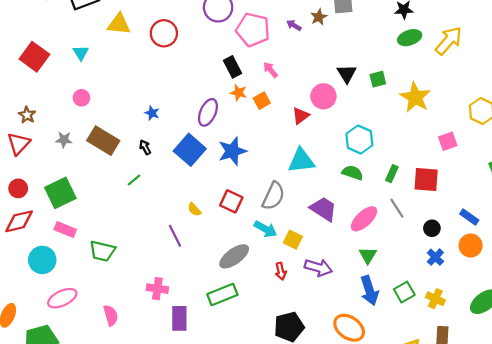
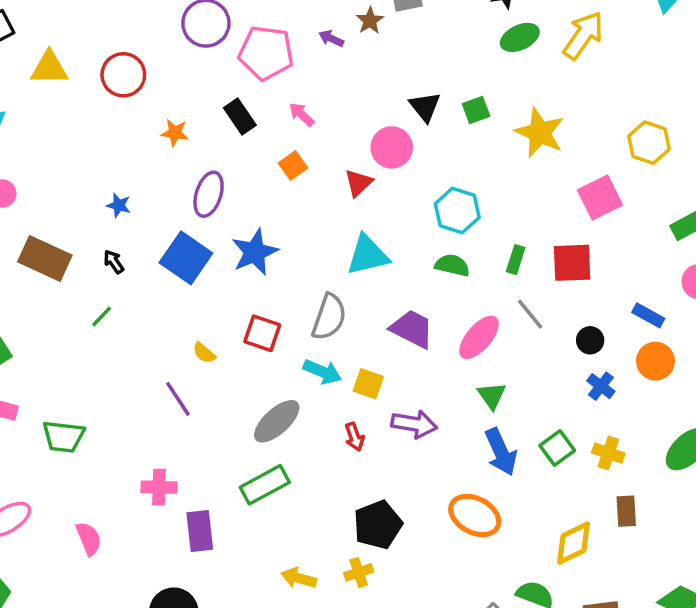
orange star: (238, 93) -> (175, 133), moved
pink square: (448, 141) -> (600, 197), size x1.4

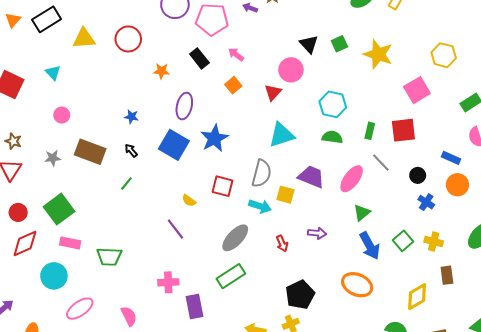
yellow square: (368, 384) -> (285, 195), moved
green triangle: (492, 395) -> (362, 213), turned 30
purple arrow: (414, 424) -> (317, 233), size x0.7

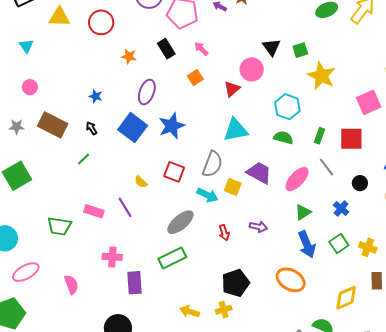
yellow star: (378, 54) -> (321, 76), moved
blue cross: (426, 202) -> (341, 208), moved
pink rectangle: (70, 243) -> (94, 211), moved

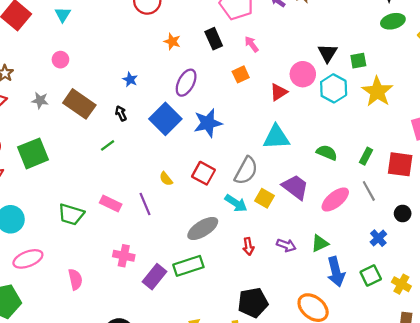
cyan hexagon: (287, 107) -> (334, 88), moved
green triangle: (303, 212) -> (320, 243), moved
purple rectangle: (134, 283) -> (154, 277), moved, turned 35

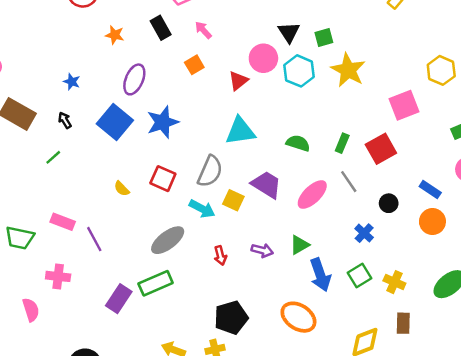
red square: (400, 164) -> (381, 149), turned -32
purple line: (145, 204) -> (94, 239), moved
pink cross: (124, 256) -> (58, 276), moved

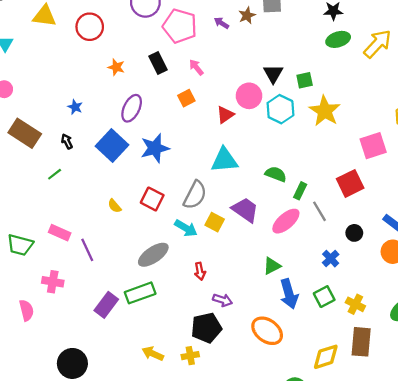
green rectangle: (342, 143) -> (300, 191), moved
purple arrow: (262, 250) -> (223, 300), moved
brown rectangle: (403, 323) -> (361, 342), size x1.5

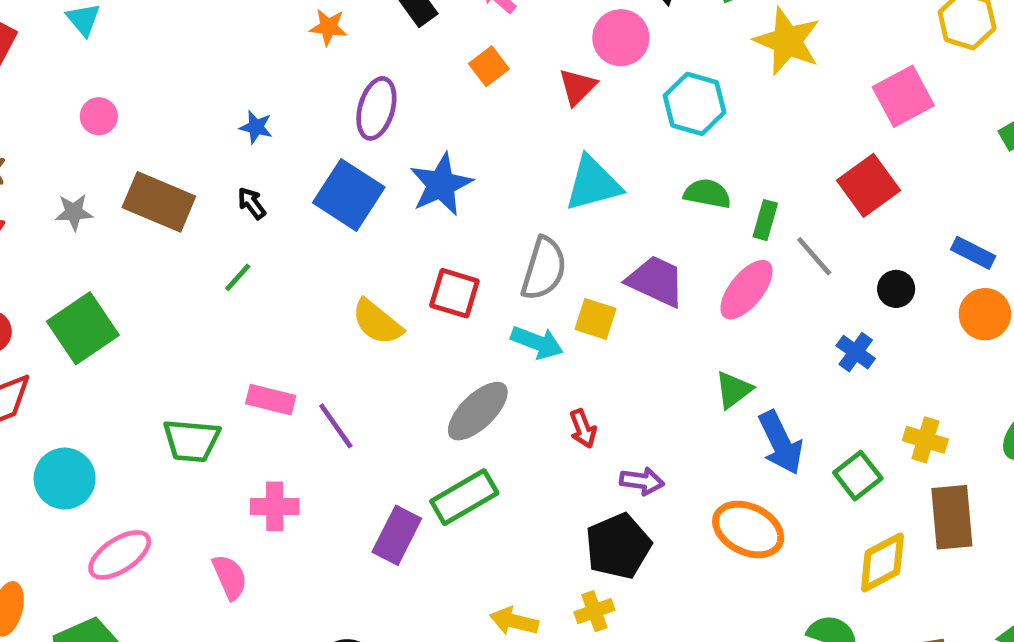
cyan hexagon: (280, 109) -> (695, 104), moved
yellow semicircle: (115, 206) -> (377, 322), size x1.6
green square: (324, 297) -> (858, 476), moved

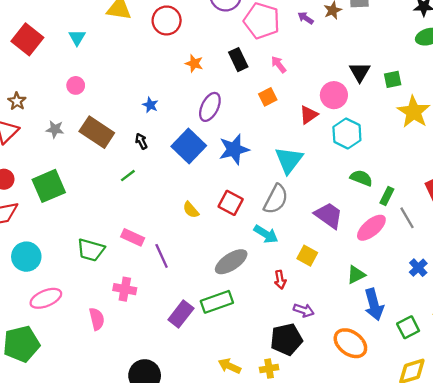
cyan hexagon: (695, 104) -> (347, 134), moved
cyan triangle: (593, 184) -> (289, 160), moved, turned -48
yellow square: (596, 319) -> (307, 256), moved
yellow semicircle: (377, 322) -> (191, 210), size x0.7

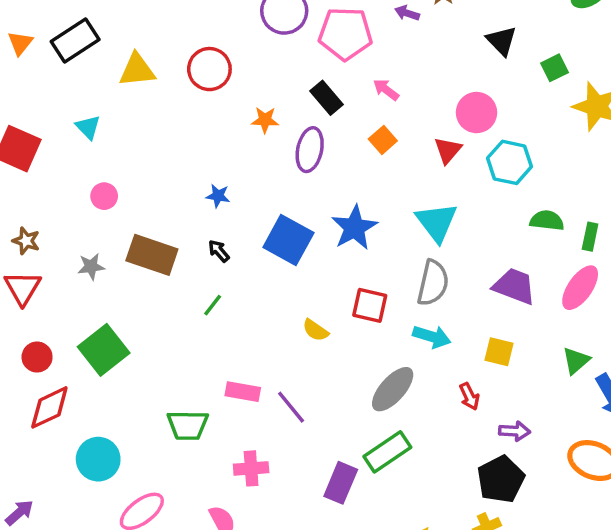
black triangle: (360, 72) -> (501, 41), moved
purple ellipse: (210, 107) -> (310, 150), moved

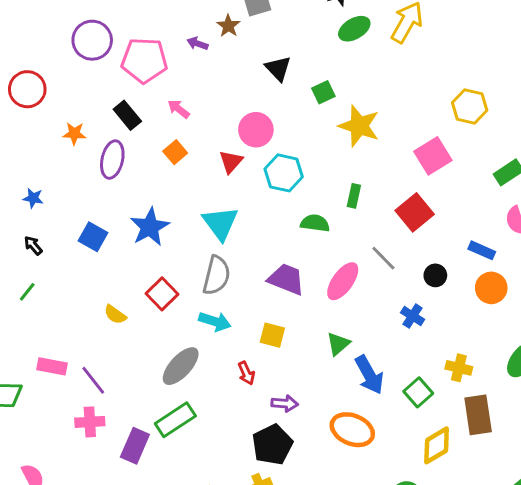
green rectangle: (590, 237) -> (354, 196), moved
blue square: (288, 240) -> (93, 237), size x0.7
red square: (370, 305) -> (162, 294), turned 32
pink cross: (251, 468) -> (90, 422), moved

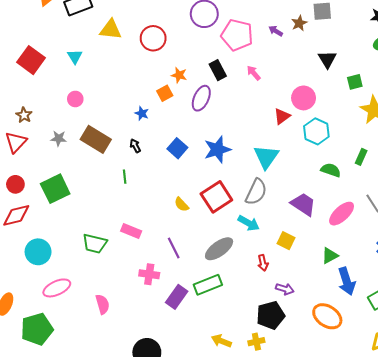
orange square: (175, 152) -> (165, 93), moved
green line: (27, 292) -> (125, 177), turned -56
red square: (162, 294) -> (216, 197), size x1.4
purple line: (93, 380) -> (174, 248), moved

